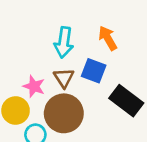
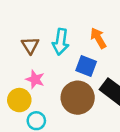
brown triangle: (64, 78) -> (30, 45), moved
brown circle: (64, 113) -> (78, 98), moved

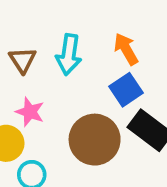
blue square: (86, 66) -> (126, 90), moved, turned 35

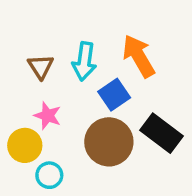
orange arrow: (126, 49) -> (139, 56), size x1.4
blue square: (126, 90) -> (114, 95), moved

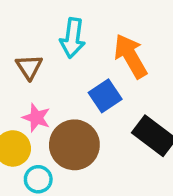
cyan arrow: (84, 61) -> (73, 38), moved
brown circle: (109, 142) -> (74, 145), moved

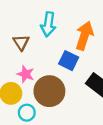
orange arrow: (131, 56) -> (85, 36), turned 48
blue square: (105, 96) -> (69, 61), turned -30

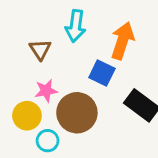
pink star: (26, 74) -> (46, 91), turned -30

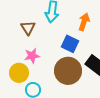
orange arrow: (123, 41) -> (84, 22), size x0.7
brown circle: (77, 113) -> (68, 71), moved

